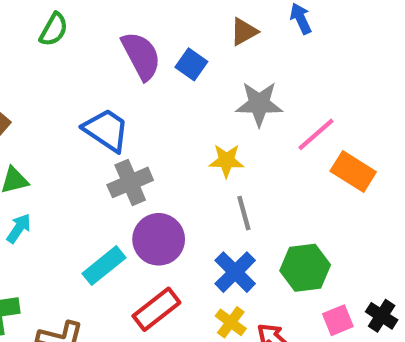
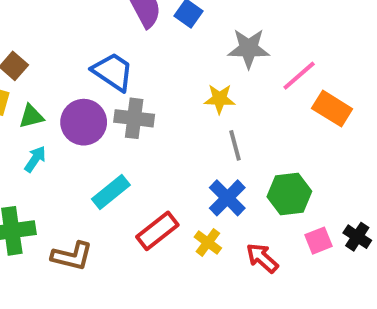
gray cross: (130, 182) -> (134, 118), turned 30
purple circle: (159, 239) -> (84, 122), moved
yellow cross: (231, 322) -> (208, 242), moved

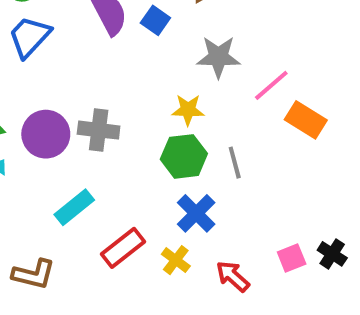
blue trapezoid: (113, 72) -> (30, 37), moved, turned -81
gray line: (235, 145) -> (235, 163), moved
green hexagon: (289, 194) -> (184, 156), moved

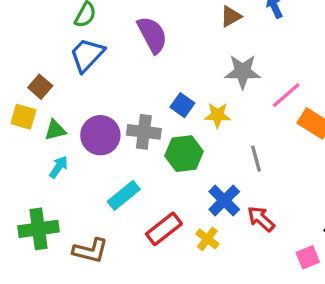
blue square: (155, 20) -> (182, 105), moved
green hexagon: (184, 156) -> (184, 154), moved
pink square: (292, 258) -> (308, 257), moved
red arrow: (233, 276) -> (261, 219), moved

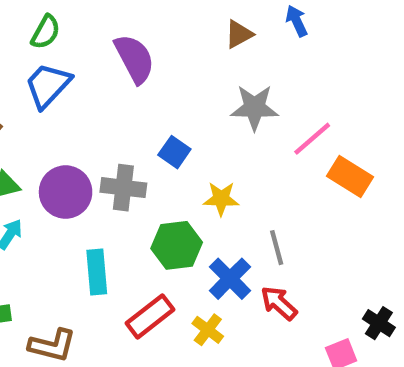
yellow star: (217, 115) -> (221, 199), moved
green hexagon: (184, 154) -> (177, 245), moved
gray line: (256, 159) -> (277, 248), moved
cyan rectangle: (124, 195) -> (97, 272), turned -56

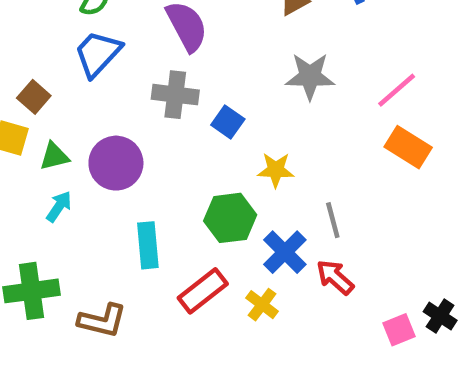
pink line: (312, 139) -> (397, 90), moved
gray cross: (123, 188) -> (175, 95), moved
black cross: (379, 323) -> (440, 316), moved

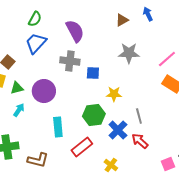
blue square: (228, 122) -> (93, 73), turned -32
yellow cross: (262, 305) -> (111, 165), moved

